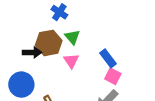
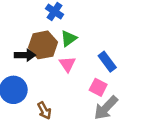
green triangle: (72, 37) -> (69, 38), turned 35
pink square: (113, 76) -> (98, 87), moved

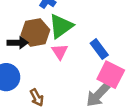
green triangle: (69, 38) -> (61, 26), size x1.5
pink square: (98, 87) -> (111, 75), moved, size x1.5

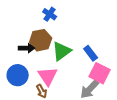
green triangle: (61, 26) -> (62, 51), moved
pink triangle: (60, 52) -> (48, 76), moved, size x1.5

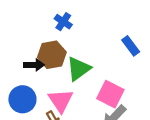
blue rectangle: (91, 53) -> (131, 46), moved
pink square: (100, 73) -> (110, 94), moved

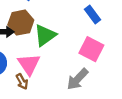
pink square: (110, 94) -> (91, 49), moved

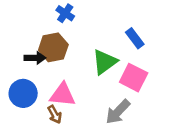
green triangle: (45, 35) -> (105, 62), moved
pink triangle: (29, 64) -> (63, 95), turned -50

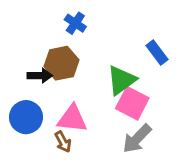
pink square: (134, 78) -> (132, 103), moved

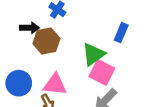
blue rectangle: (157, 52) -> (121, 33), turned 60
black arrow: (40, 76) -> (30, 28), moved

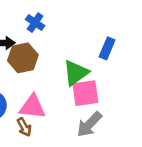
pink square: (102, 72) -> (85, 93), turned -35

